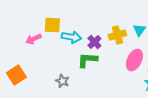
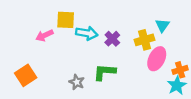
yellow cross: (117, 35) -> (145, 40), moved
green L-shape: (87, 60) -> (104, 72), moved

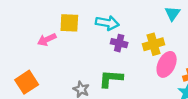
cyan triangle: (162, 25) -> (172, 13), moved
cyan arrow: (87, 33) -> (107, 23), moved
purple cross: (112, 39) -> (119, 43), turned -32

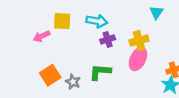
purple cross: (119, 43) -> (108, 39), turned -32
pink ellipse: (167, 64) -> (138, 59), moved
orange square: (27, 82) -> (50, 75), moved

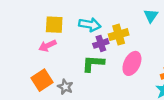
pink arrow: (42, 36) -> (48, 46), moved
yellow cross: (139, 41) -> (119, 35), moved
green L-shape: (100, 72) -> (93, 63), moved

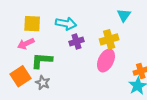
yellow cross: (119, 35) -> (109, 39), moved
green L-shape: (93, 63) -> (42, 61), moved

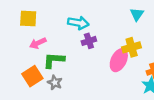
yellow square: (32, 24) -> (28, 19), moved
yellow cross: (109, 39) -> (132, 47), moved

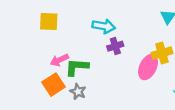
pink arrow: (38, 43) -> (59, 60), moved

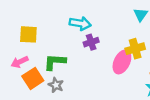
yellow square: (49, 22) -> (28, 34), moved
pink arrow: (59, 60) -> (20, 62), moved

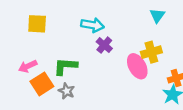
yellow square: (28, 34) -> (37, 24), moved
purple cross: (91, 42) -> (104, 45), turned -32
pink ellipse: (122, 62) -> (137, 66), turned -55

